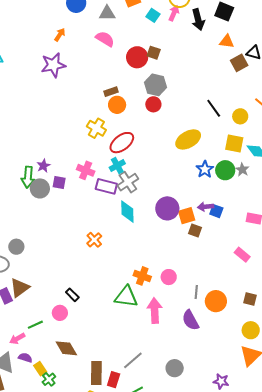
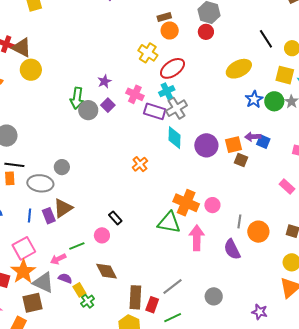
purple star: (43, 166) -> (104, 81), moved
purple square: (59, 182) -> (108, 105), turned 32
purple circle: (167, 208) -> (206, 145), moved
orange cross: (142, 276) -> (186, 203), size x1.4

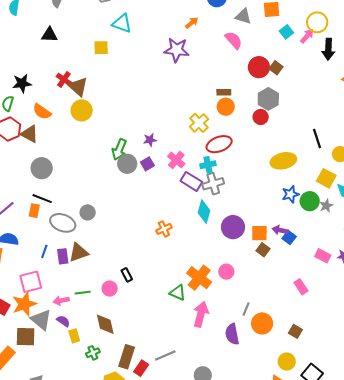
pink circle: (212, 205) -> (226, 272), moved
green triangle: (169, 223) -> (178, 293), size x0.7
green cross: (88, 301) -> (93, 353), moved

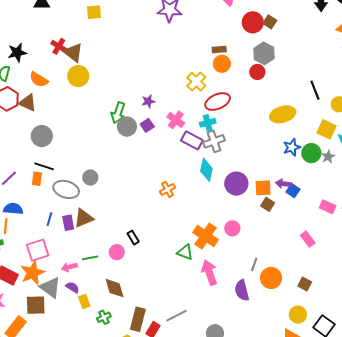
pink arrow: (201, 314) -> (209, 272), turned -30

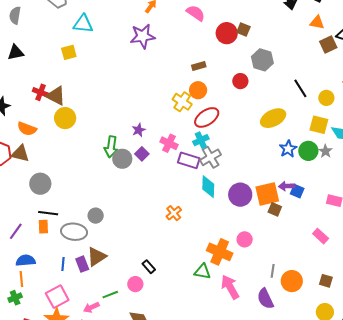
gray hexagon: (264, 53) -> (262, 60), moved
orange circle: (222, 64) -> (198, 90), moved
orange square: (263, 188) -> (267, 194), size x1.4

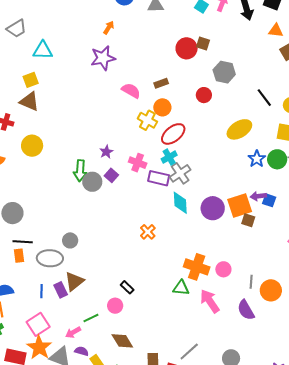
pink semicircle: (196, 13) -> (131, 91), moved
brown triangle: (56, 96) -> (29, 101), moved
pink circle: (245, 239) -> (223, 269), moved

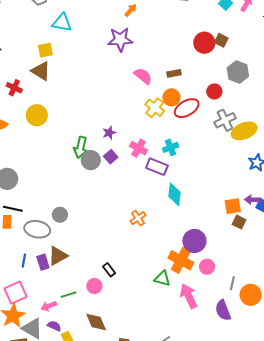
red ellipse: (173, 134) -> (187, 108), moved
gray cross: (180, 173) -> (225, 120), moved
orange square: (240, 206) -> (233, 206), size x0.7
purple circle: (213, 208) -> (194, 241), moved

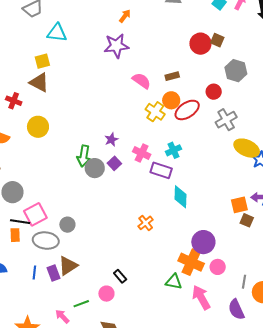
yellow ellipse: (244, 131) -> (247, 148), moved, turned 50
pink square: (16, 293) -> (35, 214), moved
pink arrow: (49, 306) -> (62, 316), turned 70

